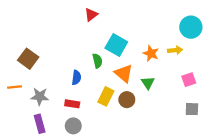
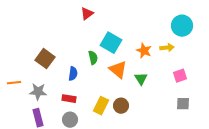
brown square: (28, 59) -> (45, 59), moved
yellow rectangle: (106, 96) -> (101, 106), moved
brown circle: (127, 100) -> (121, 106), moved

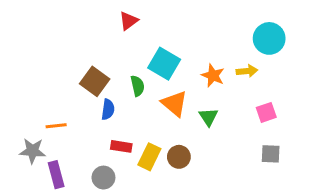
brown square: (45, 59) -> (95, 81), moved
orange line: (14, 83) -> (56, 126), moved
gray star: (38, 92) -> (32, 151), moved
red rectangle: (69, 99) -> (121, 146), moved

